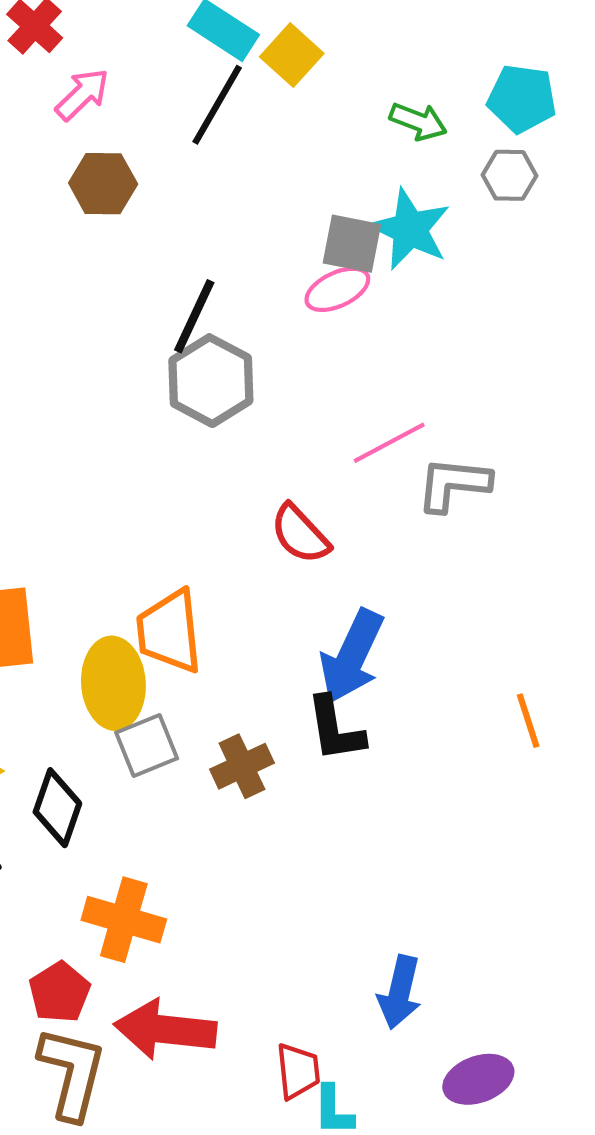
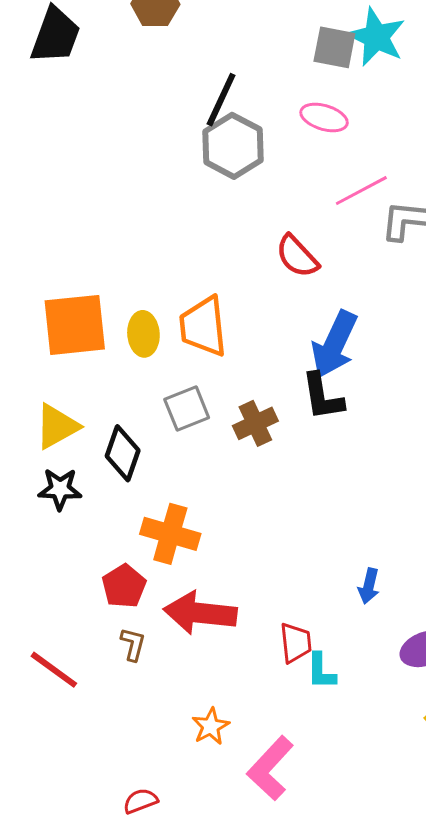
pink ellipse: (337, 289) -> (324, 117), moved, turned 42
yellow ellipse: (113, 683) -> (143, 334), moved, size x0.7
blue arrow: (400, 992) -> (369, 586), size x0.7
brown L-shape: (72, 1073) -> (133, 644), size x0.5

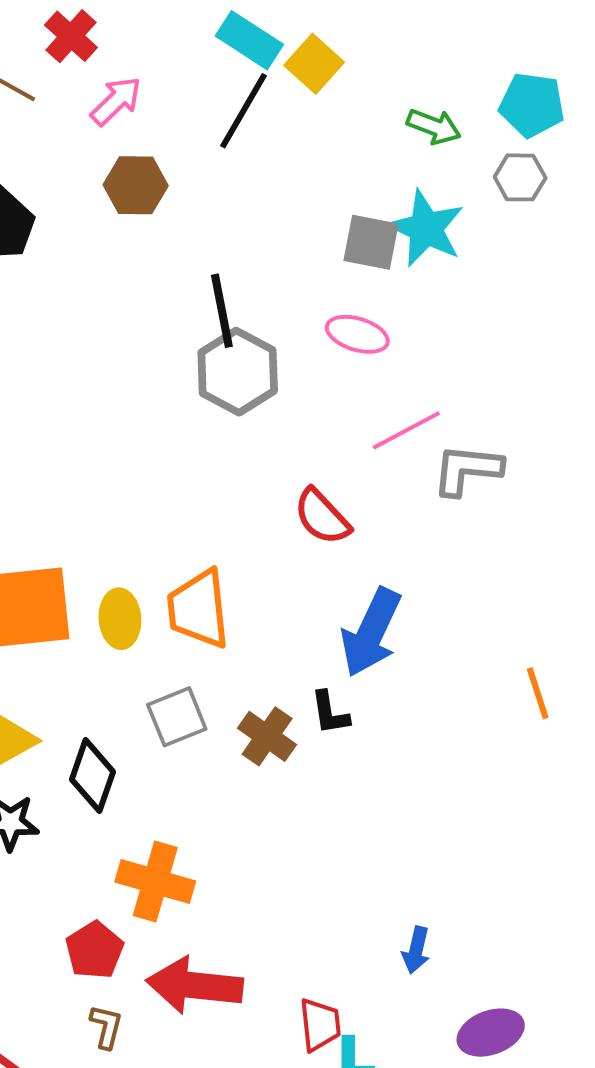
black line: (221, 100) -> (222, 311), turned -36
black L-shape: (323, 397) -> (330, 713), moved, size x0.7
brown cross: (255, 423) -> (267, 736), turned -30

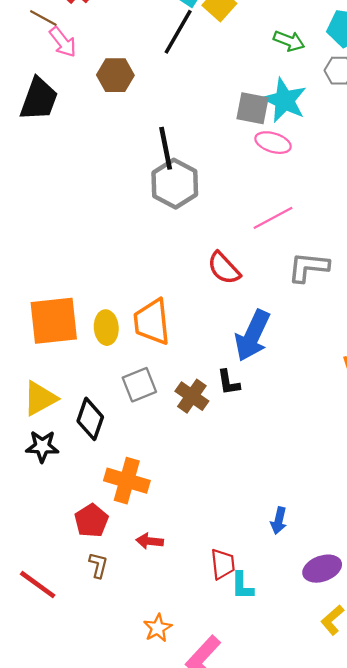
pink arrow: (116, 101) -> (63, 42), moved, turned 96
pink ellipse: (357, 334) -> (273, 143), moved
gray L-shape: (467, 470) -> (308, 267), moved
red arrow: (194, 985) -> (150, 541), size x0.5

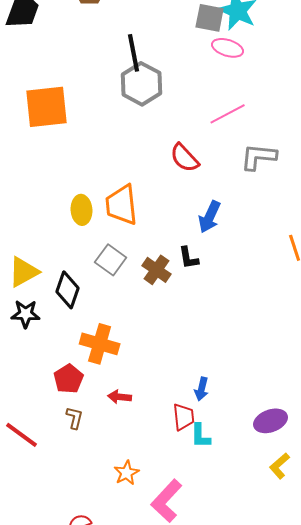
orange square: (54, 321) -> (47, 107), moved
blue arrow: (252, 336) -> (210, 217), size x0.7
gray square: (139, 385) -> (111, 260), turned -32
blue arrow: (279, 521) -> (202, 389), moved

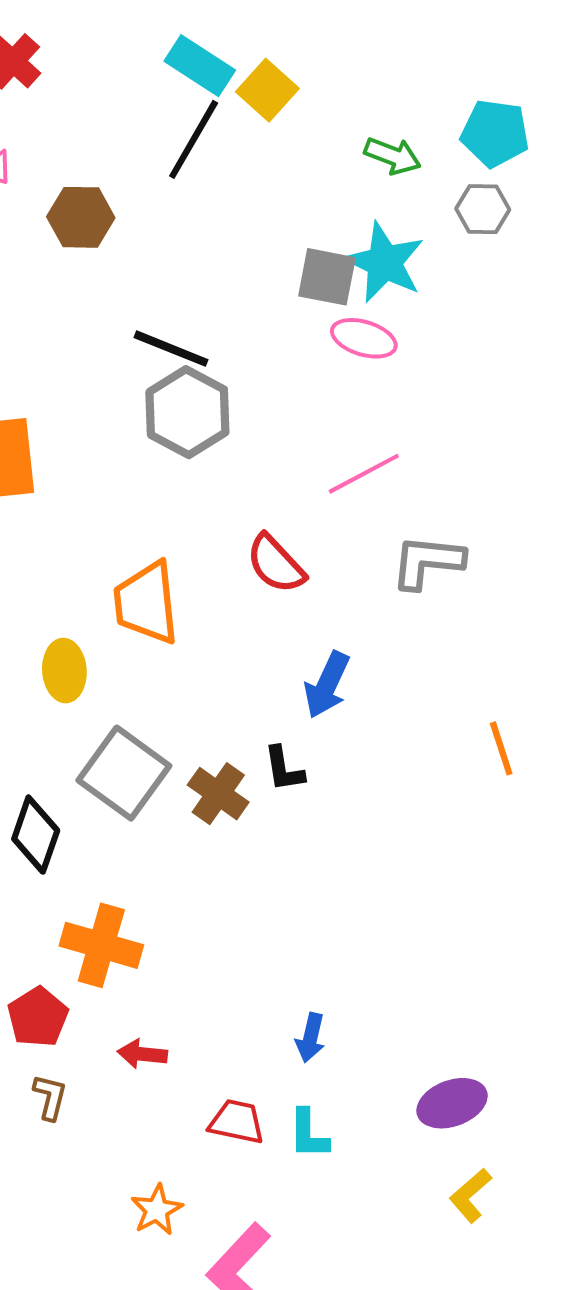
black line: (134, 53) -> (171, 349), turned -57
orange trapezoid: (122, 205) -> (146, 603), moved
gray square: (111, 260) -> (124, 773), size x1.4
red trapezoid: (184, 417) -> (237, 1122), moved, turned -72

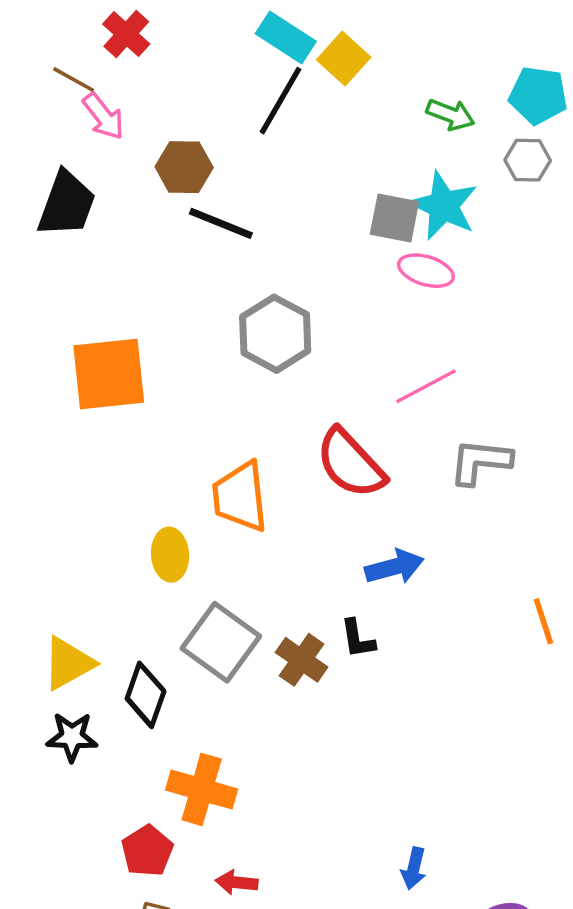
black line: (171, 349) -> (221, 223), moved
red semicircle: (276, 564) -> (351, 463), size x1.4
blue arrow: (327, 685) -> (394, 567), turned -130
blue arrow: (311, 1038) -> (414, 868), moved

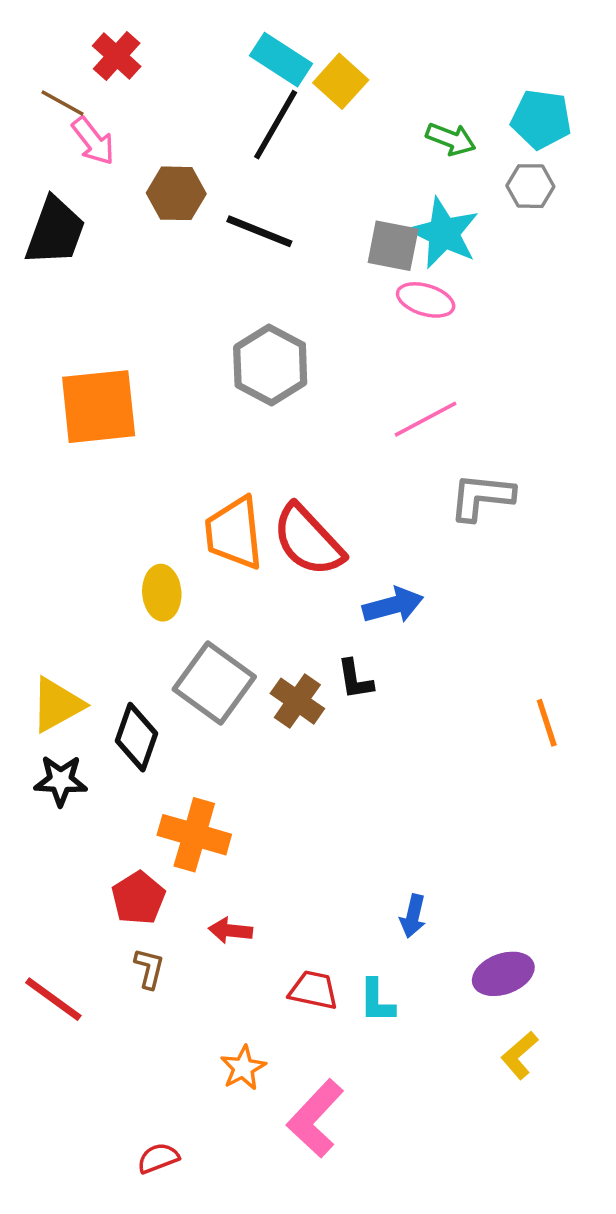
black line: (221, 223) -> (259, 231), moved
red semicircle: (351, 463) -> (308, 540), moved
orange line: (543, 621) -> (547, 723), moved

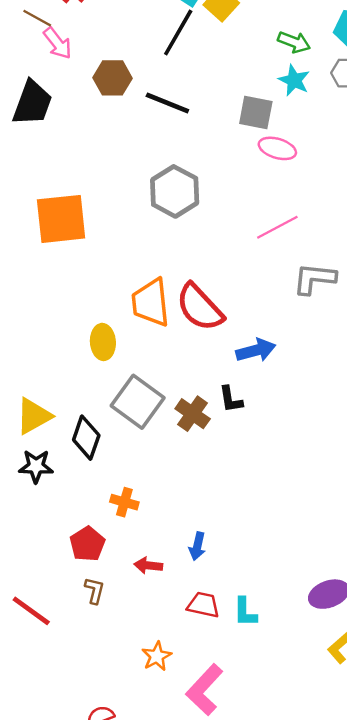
cyan star: (444, 233) -> (294, 80), moved, size x0.7
orange cross: (194, 835) -> (124, 502), size x0.6
blue arrow: (413, 916) -> (197, 546), moved

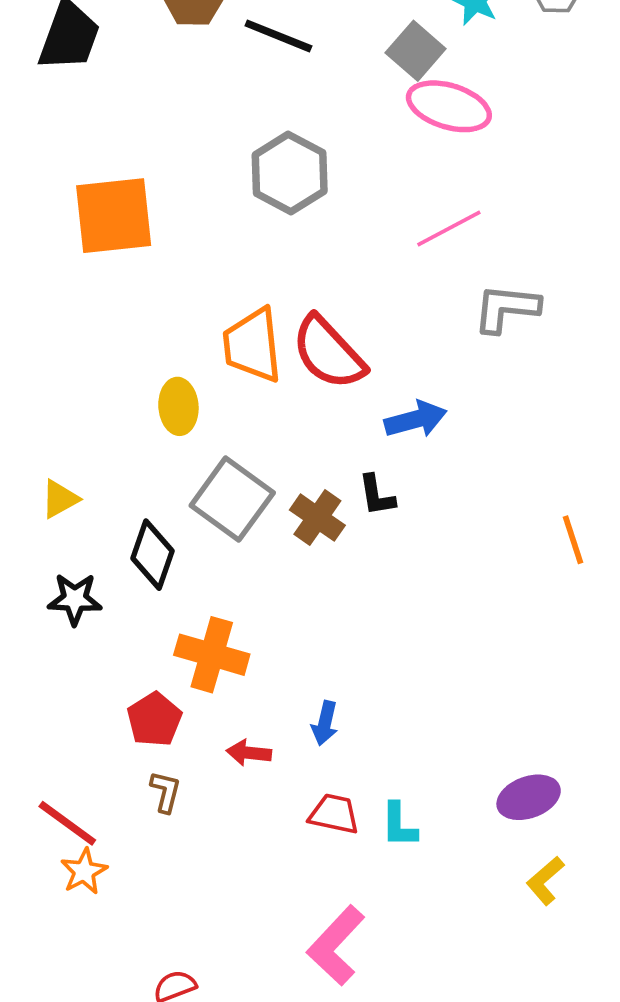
gray square: (256, 113) -> (416, 51), turned 30
pink ellipse: (277, 148) -> (449, 106), size x1.4
yellow triangle: (34, 416) -> (60, 499), moved, size x0.7
orange cross: (124, 502) -> (212, 655), size x1.6
orange star: (157, 656) -> (84, 871), moved

